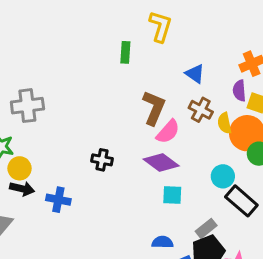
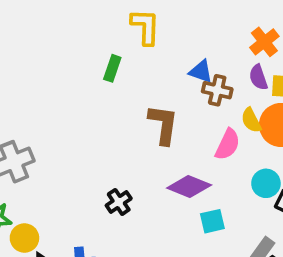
green rectangle: (125, 52) -> (112, 68), turned 30
brown cross: (201, 110) -> (217, 90), moved
pink semicircle: (168, 132) -> (228, 144), moved
black cross: (102, 160) -> (119, 202), turned -30

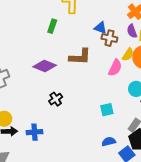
yellow semicircle: (251, 120) -> (128, 54), turned -120
brown L-shape: (163, 124) -> (80, 57), turned 85
purple diamond: (189, 187) -> (45, 66), moved

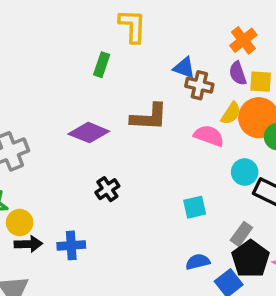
pink semicircle: (115, 68) -> (209, 136), turned -96

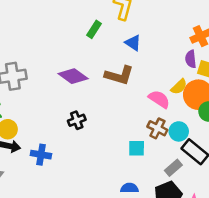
blue triangle: (184, 68) -> (133, 43), moved
brown cross: (199, 85) -> (157, 128), moved
gray rectangle: (241, 234) -> (173, 168), moved

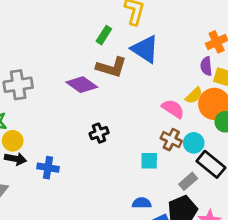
blue triangle: (133, 43) -> (145, 49), size x1.6
brown L-shape: (119, 75) -> (111, 67), moved
black cross: (77, 120) -> (99, 133), moved

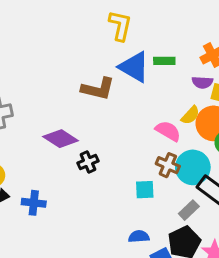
green rectangle: (104, 35) -> (164, 61), moved, turned 60
purple semicircle: (206, 66) -> (202, 82), turned -78
purple diamond: (82, 85) -> (61, 139), moved
cyan circle: (194, 143) -> (193, 167), size x1.5

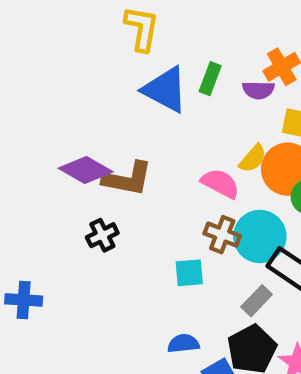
green rectangle: (164, 61) -> (210, 79), turned -66
purple semicircle: (202, 82) -> (258, 90), moved
brown L-shape: (98, 89) -> (127, 179), moved
purple diamond: (61, 139) -> (86, 170), moved

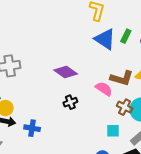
brown L-shape: (127, 179) -> (122, 78), moved
pink semicircle: (220, 183) -> (104, 89), moved
cyan square: (189, 273) -> (113, 131), moved

